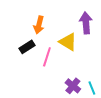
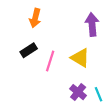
orange arrow: (39, 25) -> (35, 18), moved
yellow triangle: (68, 42) -> (80, 58), moved

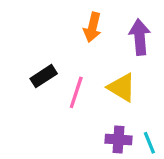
orange arrow: (35, 18) -> (92, 27), moved
purple cross: (78, 92) -> (118, 140), turned -35

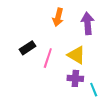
purple cross: (118, 140) -> (75, 78), moved

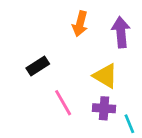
pink line: (48, 58) -> (63, 103), moved, turned -48

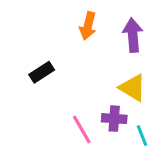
yellow triangle: (105, 76) -> (133, 88), moved
pink line: (63, 103) -> (82, 129), moved

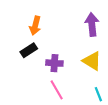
orange arrow: (88, 26) -> (35, 26), moved
purple cross: (114, 119) -> (54, 63), moved

